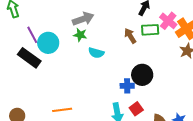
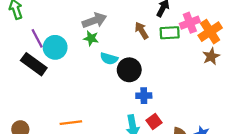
pink cross: (168, 21) -> (190, 23), turned 30
brown arrow: (130, 36) -> (142, 31), moved
black circle: (142, 75) -> (129, 70), moved

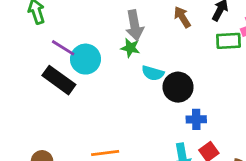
gray arrow: (94, 20) -> (135, 25), turned 100
brown arrow: (142, 31) -> (182, 17), moved
purple line: (37, 38) -> (63, 48), turned -30

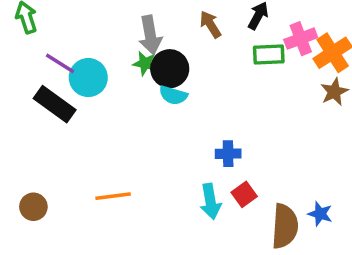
black circle: (178, 87) -> (170, 69), moved

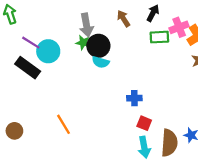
red square: (244, 194) -> (144, 123), turned -32
orange line: (113, 196) -> (64, 124), turned 66
cyan arrow: (210, 201) -> (144, 147), moved

